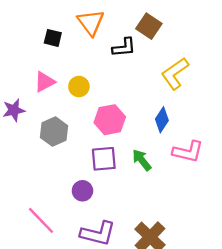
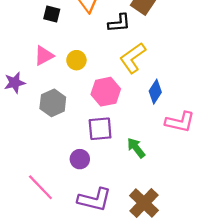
yellow L-shape: (175, 73) -> (133, 58), moved
green arrow: (142, 160) -> (136, 148), moved

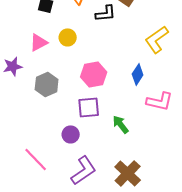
yellow L-shape: (133, 58) -> (157, 39), moved
yellow circle: (76, 60) -> (68, 37), moved
purple L-shape: (94, 200) -> (84, 170), turned -48

